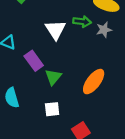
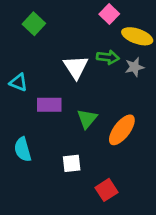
purple rectangle: (34, 61) -> (49, 105), turned -54
green triangle: (53, 77) -> (87, 119), moved

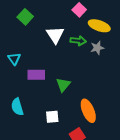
white triangle: (76, 67) -> (55, 35), moved
cyan triangle: (19, 82) -> (14, 59), turned 32
orange ellipse: (122, 130) -> (88, 111), moved, turned -60

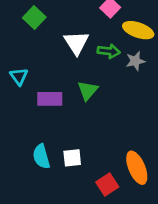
green triangle: (63, 85) -> (88, 90), moved
cyan semicircle: (17, 107) -> (41, 156), moved
orange ellipse: (88, 111) -> (137, 168), moved

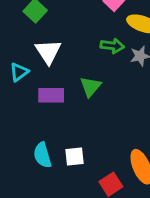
white triangle: (76, 43) -> (48, 52), moved
cyan triangle: (19, 76) -> (19, 72), turned 30

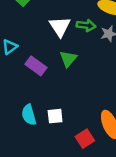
white triangle: (48, 52) -> (60, 27), moved
purple rectangle: (51, 95) -> (36, 66), turned 36

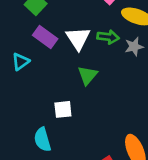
purple rectangle: (36, 66) -> (45, 37), moved
white square: (55, 116) -> (63, 109), moved

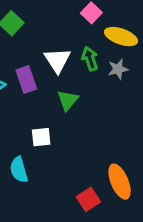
purple rectangle: (45, 37) -> (26, 79), moved, turned 35
green arrow: (108, 37) -> (90, 59), turned -115

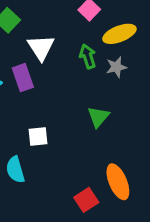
yellow ellipse: (121, 37) -> (119, 34), turned -40
white triangle: (57, 60) -> (41, 47), moved
green triangle: (68, 100) -> (98, 117), moved

